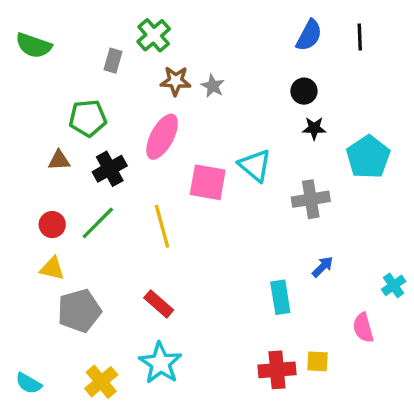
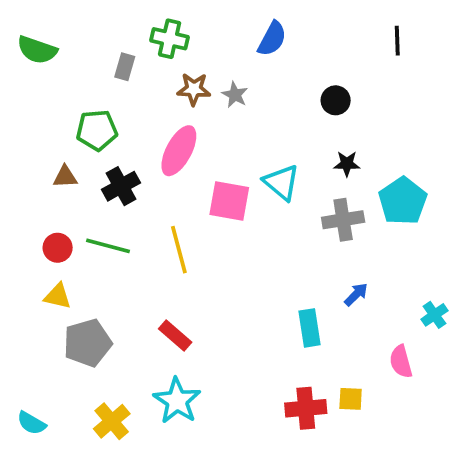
green cross: (154, 35) -> (170, 39), turned -36
blue semicircle: (309, 35) -> (272, 39), moved
black star: (314, 128) -> (347, 164), moved
cyan pentagon: (368, 157) -> (403, 201), moved
green line: (98, 223) -> (108, 246), turned 60

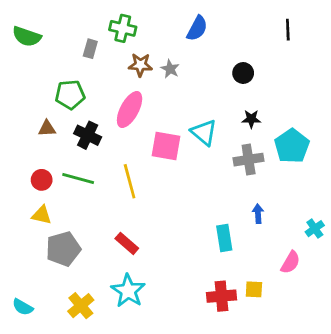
black cross: (121, 186) -> (88, 135), turned -35
blue arrow: (356, 294) -> (258, 214), turned -48
pink semicircle: (401, 362) -> (290, 262), turned -135

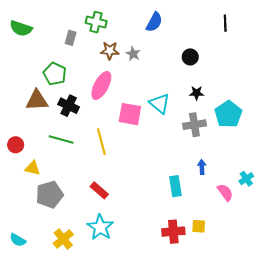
green pentagon: (70, 95) -> (55, 74), turned 30
brown triangle: (47, 128) -> (37, 100), size x1.6
red circle: (42, 180) -> (16, 145), moved
pink semicircle: (290, 262) -> (225, 192), moved, turned -66

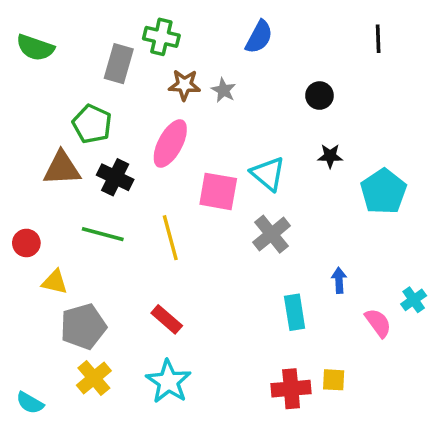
gray rectangle: (71, 38) -> (119, 64), size x1.5
gray cross: (194, 125) -> (272, 234), moved, turned -30
yellow cross: (63, 239) -> (94, 378), moved

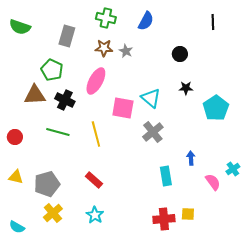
green cross: (161, 37) -> (106, 18), moved
yellow triangle: (55, 282) -> (16, 177), moved
cyan star: (168, 382) -> (95, 215), size x0.7

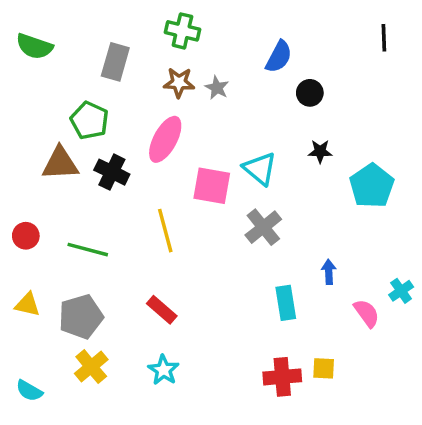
blue semicircle: (146, 21) -> (279, 57), moved
black line: (213, 22) -> (384, 38), moved
green line: (58, 132) -> (88, 250), moved

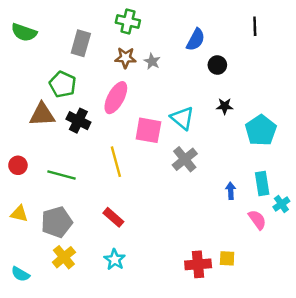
black line: (384, 38) -> (255, 26), moved
cyan rectangle: (286, 303) -> (262, 183), moved

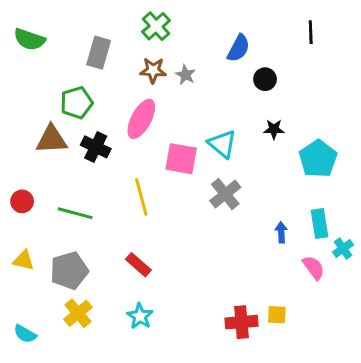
green cross: (128, 22) -> (156, 26), turned 35
green pentagon: (63, 84) -> (77, 103), turned 30

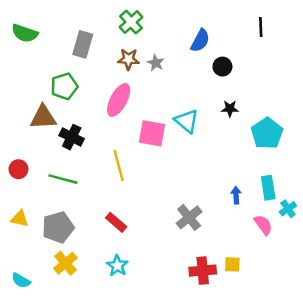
black cross: (96, 147) -> (72, 137), moved
gray cross: (225, 194) -> (189, 217), moved

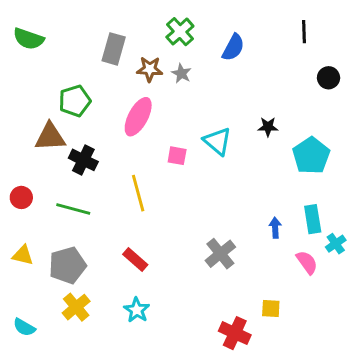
green cross: (131, 22) -> (180, 32), moved
gray rectangle: (83, 44) -> (114, 49), moved
black circle: (222, 67) -> (329, 78), moved
pink square: (152, 133) -> (177, 156), size x0.6
red cross: (203, 271) -> (235, 333), moved, turned 30

